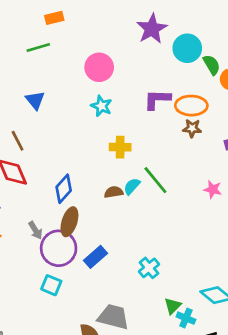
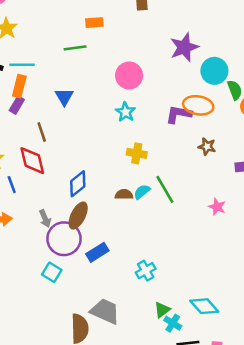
orange ellipse: (191, 106) -> (198, 105), moved

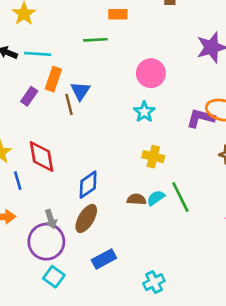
orange rectangle: (19, 86) -> (53, 79), moved
brown line: (42, 132) -> (69, 104), moved
purple circle: (64, 239) -> (46, 242), moved

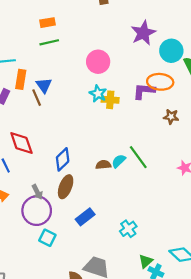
orange rectangle: (118, 14) -> (48, 23), moved
yellow cross: (153, 157) -> (110, 100), moved

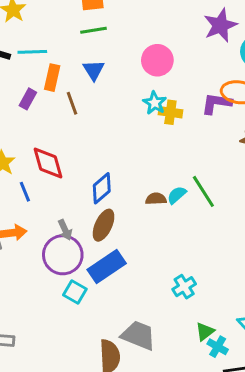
blue triangle: (44, 85) -> (94, 70), moved
blue rectangle: (85, 217) -> (107, 267), moved, size x1.4

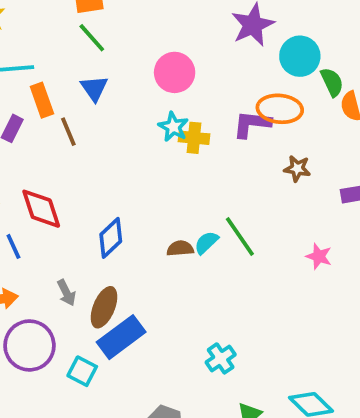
green line: (93, 30) -> (92, 38), turned 60
orange rectangle: (52, 78) -> (42, 100), turned -30
brown ellipse: (104, 225) -> (104, 307), moved
purple circle: (63, 255) -> (29, 345), moved

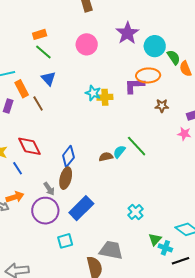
pink circle: (175, 72) -> (87, 44), moved
pink star: (319, 256) -> (184, 134), moved
brown ellipse: (104, 307) -> (66, 178), moved
purple circle: (29, 345) -> (45, 211), moved
cyan square: (82, 371) -> (65, 241), moved, turned -35

